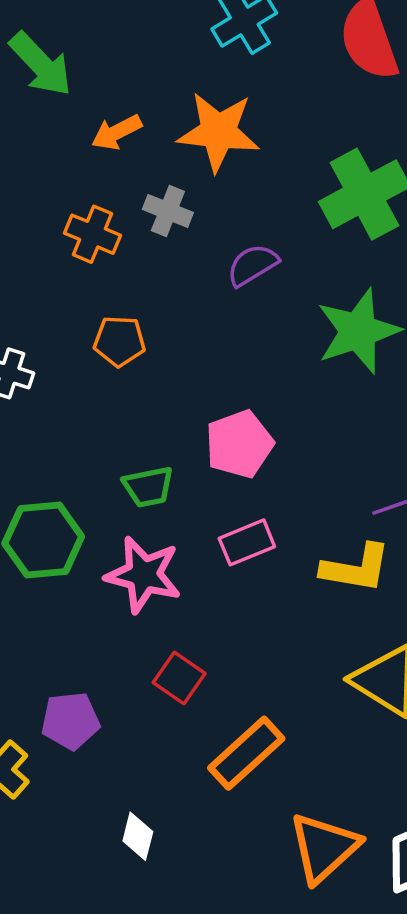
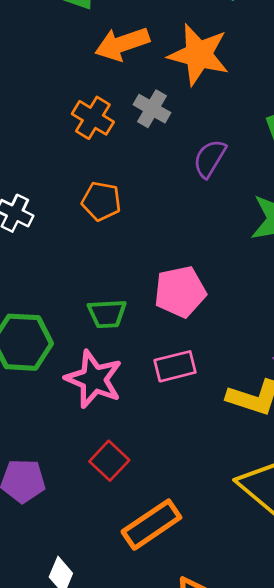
orange arrow: (117, 132) -> (122, 44), size x1.4
purple semicircle: (252, 265) -> (210, 158), turned -36

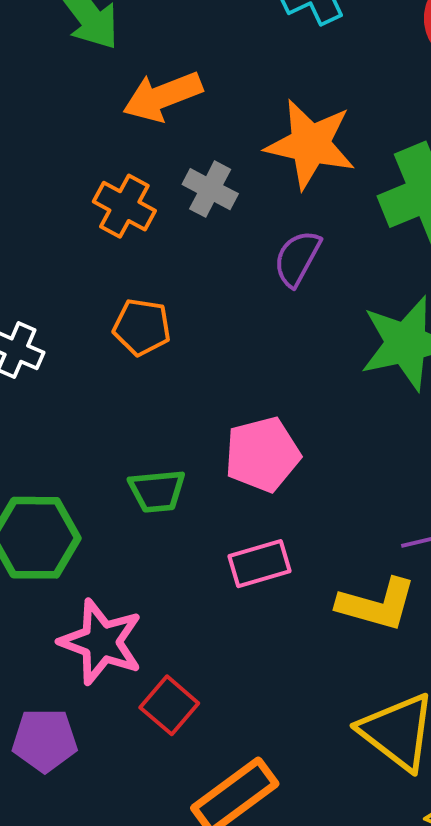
orange star: (199, 55) -> (310, 144), moved
pink star: (94, 379) -> (101, 642), moved

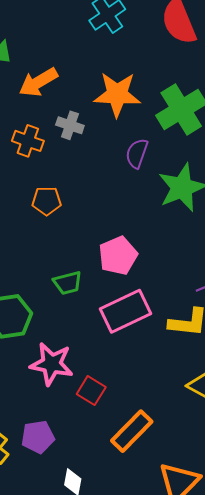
purple semicircle: (297, 258) -> (137, 153), moved
pink rectangle: (259, 564) -> (125, 311), size x1.6
purple pentagon: (45, 740) -> (38, 437), moved

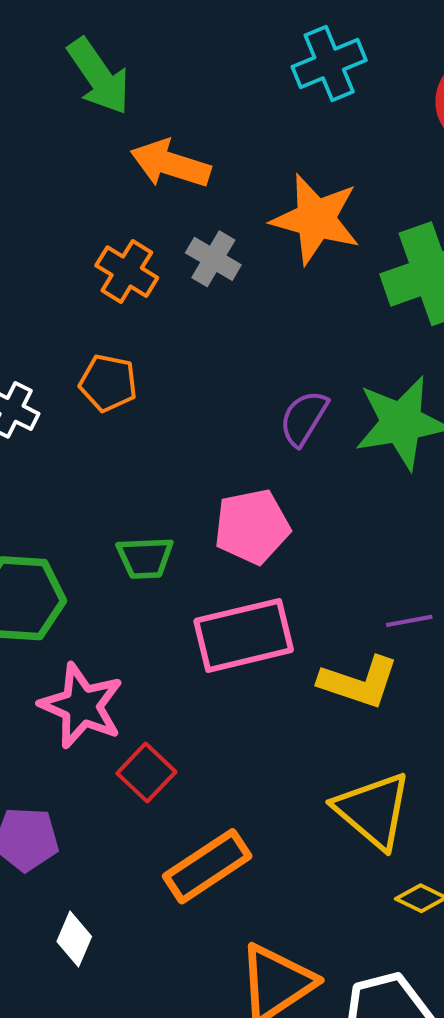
orange arrow: (38, 82) -> (170, 164), turned 36
purple semicircle: (137, 153) -> (304, 418), moved
orange pentagon: (47, 201) -> (108, 383), moved

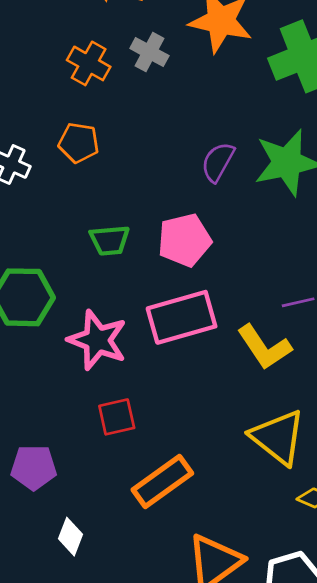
green trapezoid: (145, 558) -> (110, 240), moved
yellow L-shape: (359, 682) -> (264, 347), turned 40
pink star: (82, 706) -> (97, 340), moved
red square: (146, 773) -> (117, 417), turned 36

